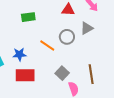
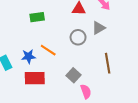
orange line: (47, 45) -> (48, 50), moved
brown line: (91, 74) -> (108, 63), moved

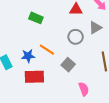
green rectangle: (37, 17) -> (36, 18), turned 32
gray square: (74, 75) -> (68, 65), moved

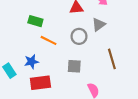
orange line: (47, 50) -> (48, 40), moved
gray square: (68, 65) -> (74, 66), turned -32

